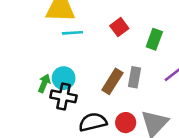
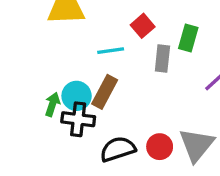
cyan line: (72, 33) -> (111, 51), moved
gray rectangle: (134, 77) -> (162, 58), moved
brown rectangle: (112, 81) -> (105, 92), moved

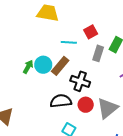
black cross: (78, 119) -> (80, 81), moved

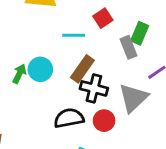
gray rectangle: (98, 53) -> (129, 47), moved, turned -35
brown rectangle: (60, 66) -> (82, 69), moved
gray triangle: (107, 108) -> (133, 98), moved

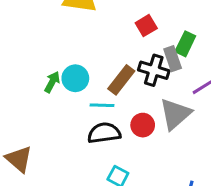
cyan line: (74, 35) -> (102, 105), moved
black cross: (94, 88) -> (154, 70), moved
red circle: (104, 121) -> (143, 125), moved

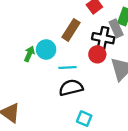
brown rectangle: (121, 80) -> (71, 30), moved
red circle: (143, 125) -> (97, 54), moved

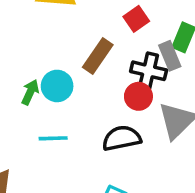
cyan line: (68, 67) -> (53, 138), moved
black semicircle: (71, 88) -> (122, 138), moved

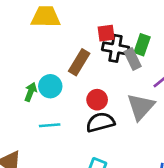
red square: (136, 19) -> (106, 33), turned 30
black cross: (149, 71) -> (116, 48), moved
red circle: (138, 96) -> (97, 100), moved

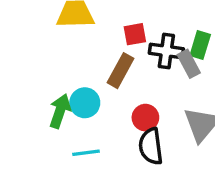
red square: (106, 33) -> (135, 34), moved
green arrow: (31, 92) -> (60, 111), size x1.4
black semicircle: (100, 122) -> (151, 146), turned -80

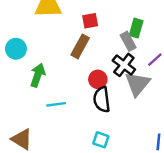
black cross: (166, 51) -> (124, 65), moved, turned 30
cyan circle: (85, 103) -> (16, 49), moved

